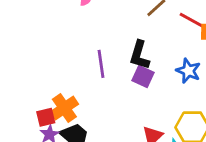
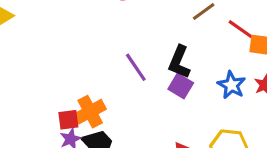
purple line: (101, 64) -> (136, 67), turned -32

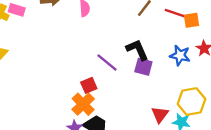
black L-shape: (179, 62) -> (137, 50), turned 150
red square: (68, 120) -> (89, 85), moved

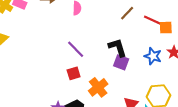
purple line: (107, 62) -> (76, 49), moved
orange cross: (83, 104) -> (98, 87), moved

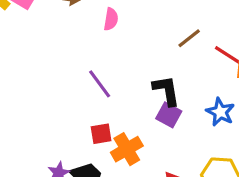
red square: (74, 73) -> (101, 134), moved

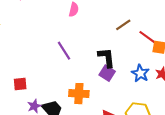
red square: (101, 134) -> (20, 84), moved
orange cross: (127, 149) -> (79, 94), turned 30

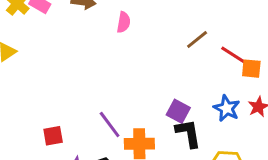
purple line: (64, 51) -> (110, 124), moved
black L-shape: (107, 57) -> (188, 133), moved

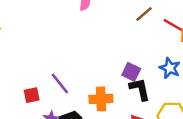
purple line: (110, 124) -> (60, 83), moved

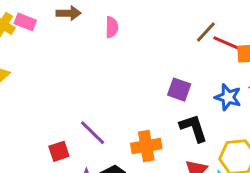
brown line: (144, 14) -> (206, 32), moved
purple square: (131, 72) -> (179, 90), moved

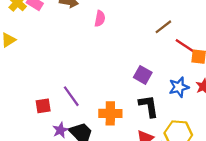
brown line: (206, 32) -> (163, 27), moved
blue star: (228, 97) -> (179, 87), turned 30

